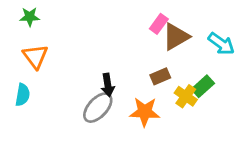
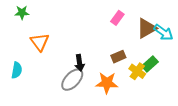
brown triangle: (176, 37) -> (147, 28), moved
orange triangle: (35, 56) -> (40, 42), moved

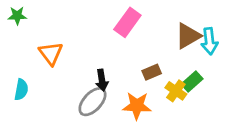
green star: (22, 13) -> (17, 16), moved
pink rectangle: (117, 18) -> (127, 22), moved, size x1.5
cyan arrow: (163, 32) -> (209, 41), turned 48

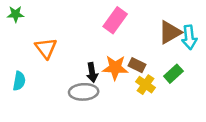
brown rectangle: (152, 72) -> (137, 65), turned 49
yellow cross: (176, 91) -> (146, 85), moved
gray ellipse: (92, 102) -> (84, 92), turned 44
orange star: (137, 106) -> (115, 68), moved

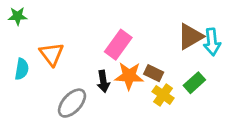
pink rectangle: (115, 20) -> (118, 45), moved
cyan semicircle: (19, 81) -> (22, 69), moved
gray ellipse: (84, 92) -> (72, 103), moved, turned -44

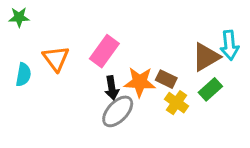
brown triangle: (190, 36) -> (206, 57), moved
pink rectangle: (118, 45) -> (104, 51), moved
gray ellipse: (72, 103) -> (118, 111), moved

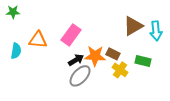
brown triangle: (206, 57) -> (133, 26), moved
orange triangle: (56, 58) -> (38, 40), turned -48
black arrow: (112, 88) -> (76, 60), turned -112
green rectangle: (210, 89) -> (143, 61), turned 56

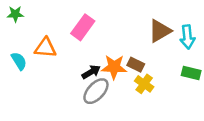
pink rectangle: (71, 35) -> (83, 27), moved
cyan semicircle: (16, 51) -> (19, 61), turned -42
green rectangle: (143, 61) -> (191, 73), moved

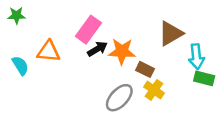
cyan arrow: (187, 37) -> (196, 57), moved
orange star: (114, 67) -> (122, 51), moved
black arrow: (91, 72) -> (97, 49), moved
gray ellipse: (96, 91) -> (119, 98), moved

